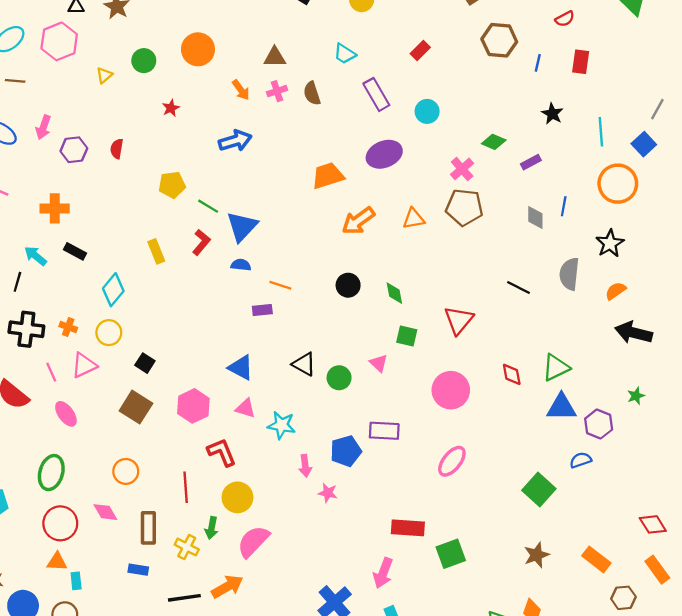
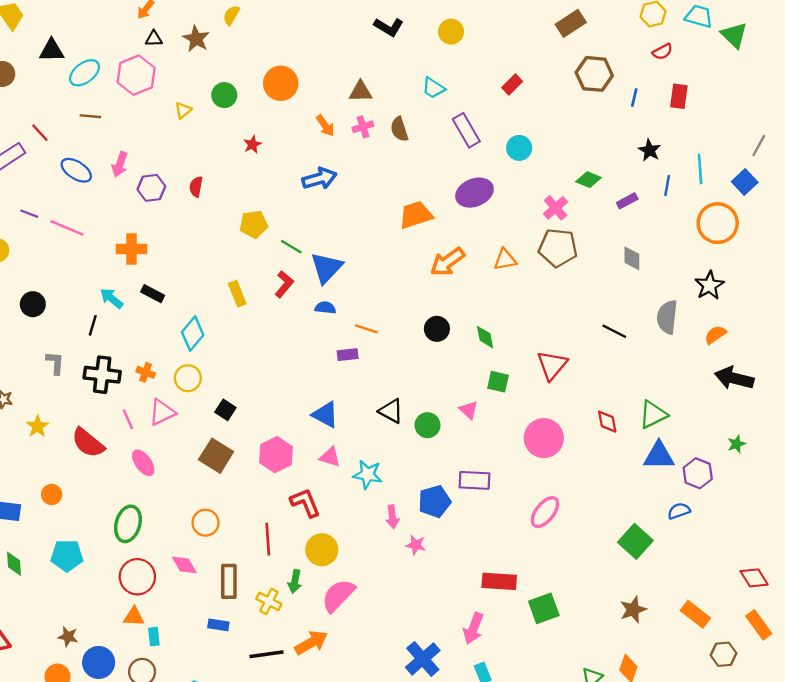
blue line: (564, 206) -> (667, 186), moved

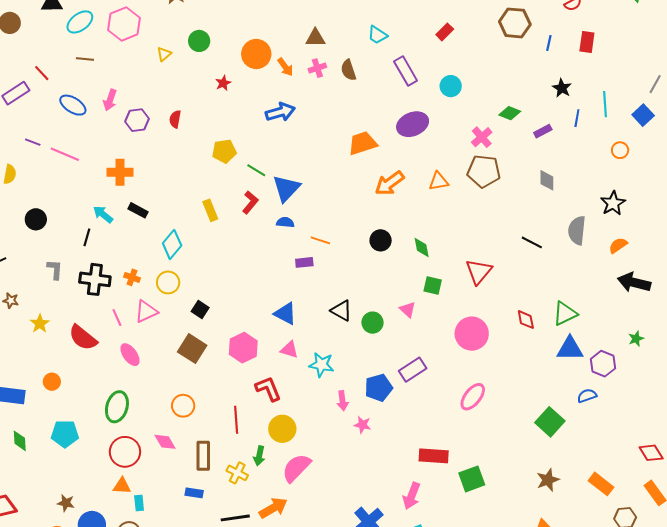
orange circle: (281, 83) -> (256, 54), moved
orange circle: (718, 223) -> (620, 150), size x0.5
purple rectangle: (474, 480) -> (413, 370), turned -36

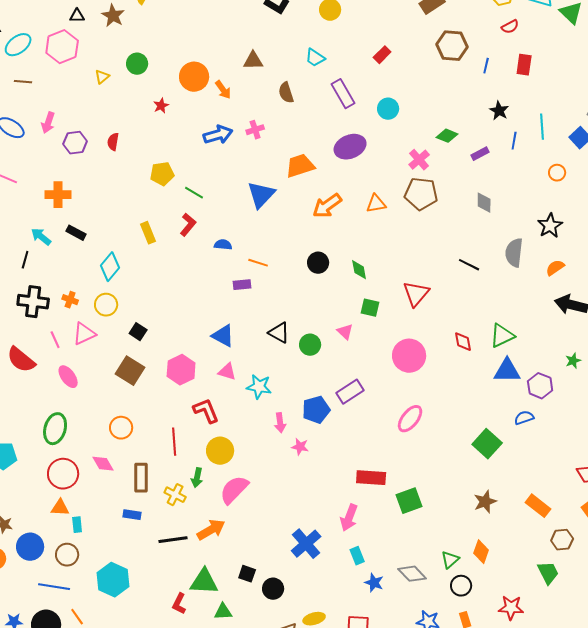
pink cross: (317, 68) -> (255, 130), moved
blue triangle: (286, 188) -> (261, 195), moved

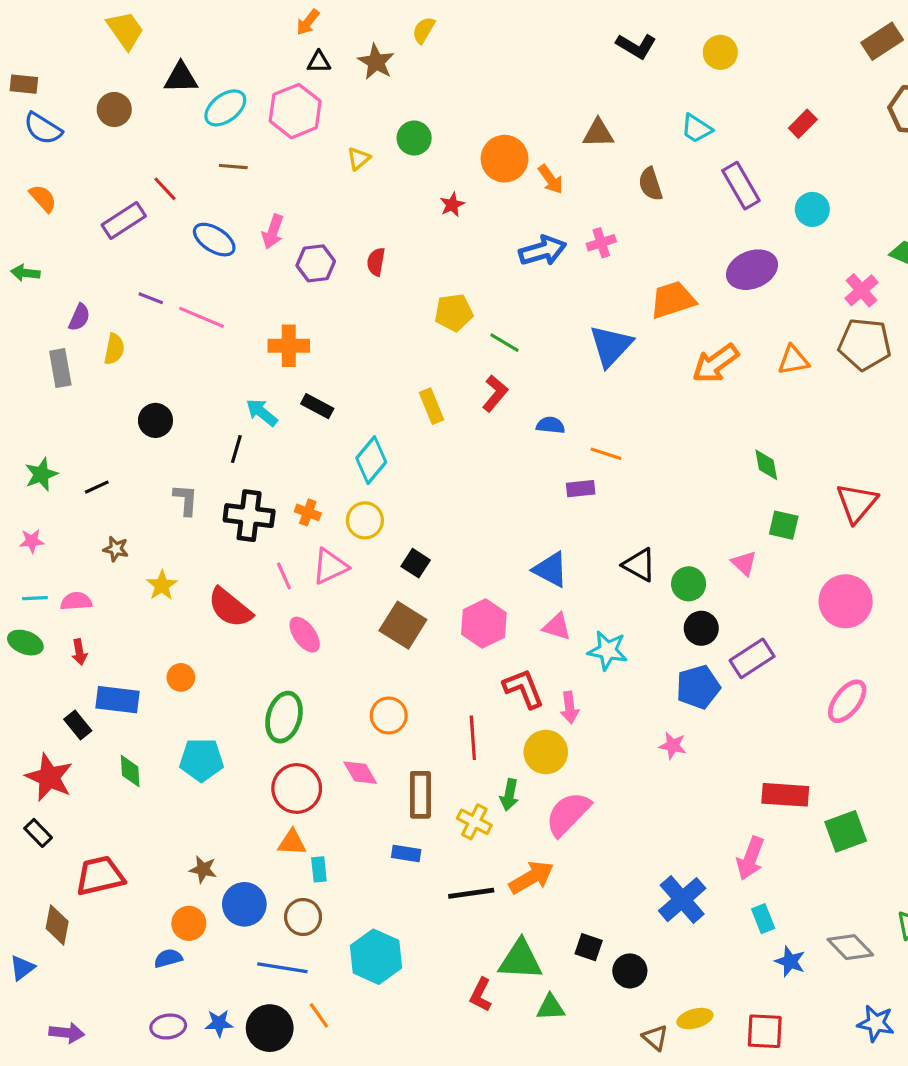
black circle: (318, 263) -> (701, 628), moved
pink arrow: (280, 423) -> (570, 708), moved

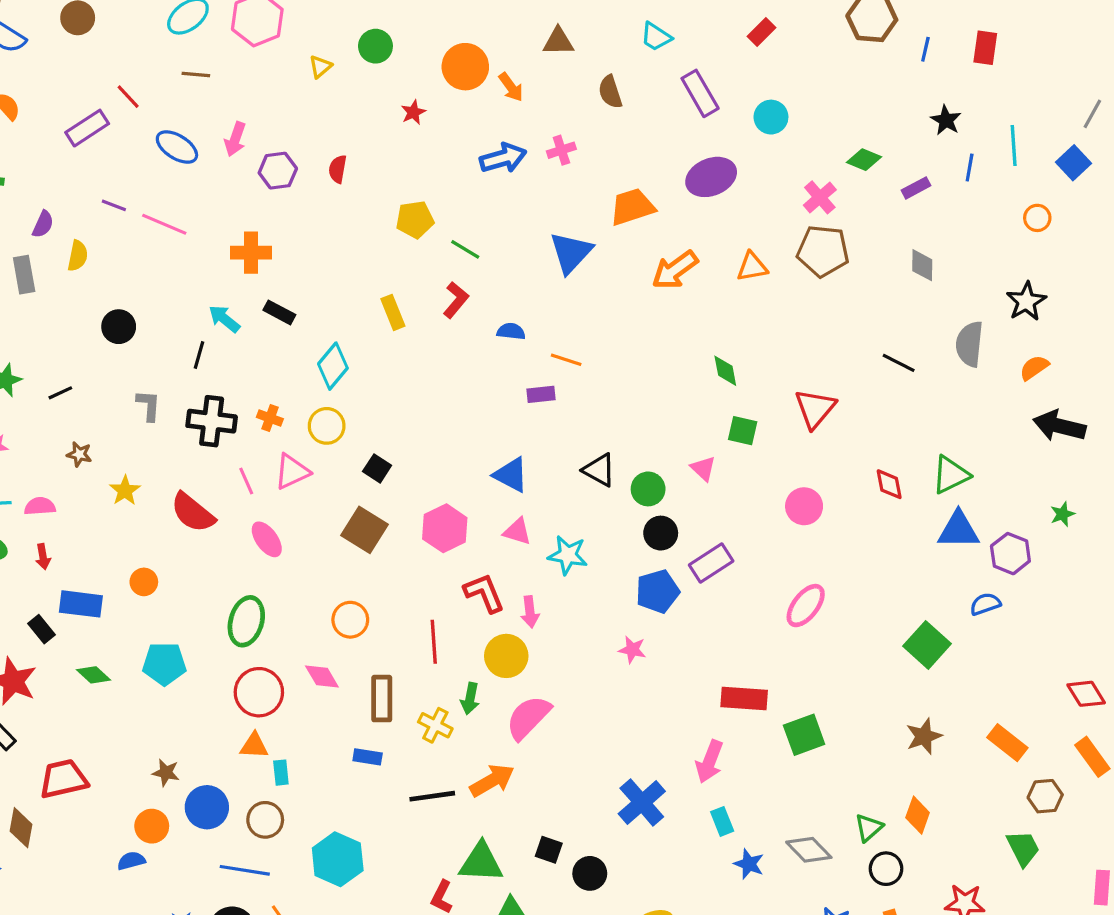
pink circle: (846, 601) -> (804, 506), size x0.7
green diamond: (130, 771) -> (93, 675), turned -44

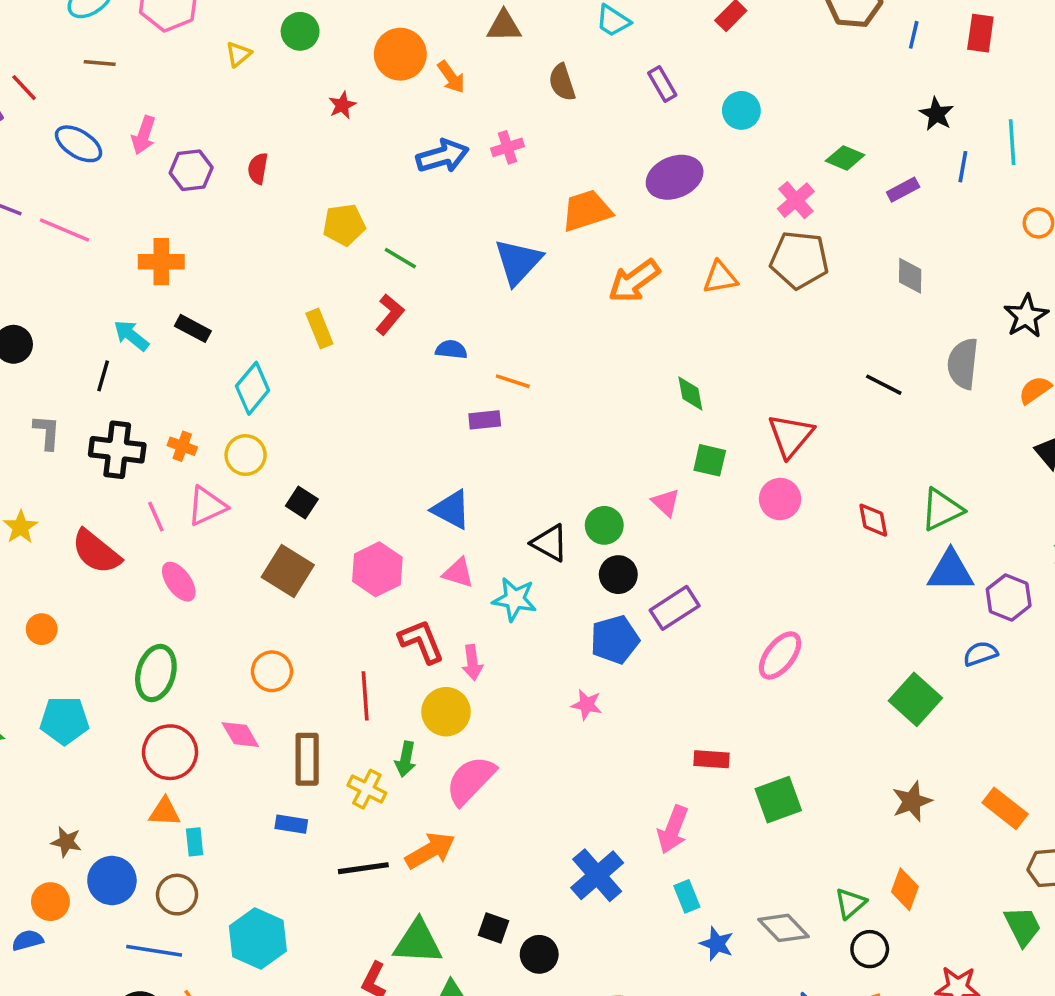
purple rectangle: (700, 93) -> (662, 84), size x0.7
black triangle: (599, 470) -> (550, 543), moved
pink circle: (804, 506) -> (780, 499), moved
red rectangle: (744, 699) -> (711, 759), size x0.7

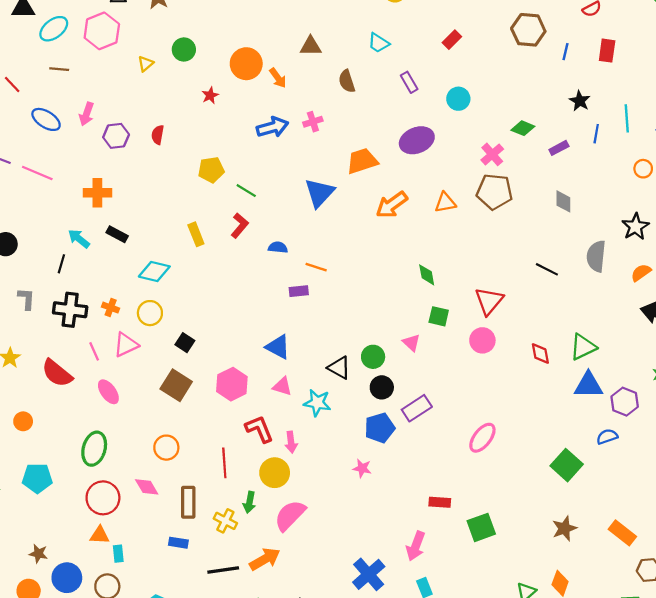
cyan diamond: (253, 388) -> (154, 271), turned 64

